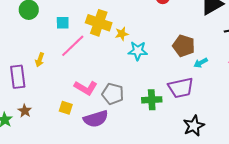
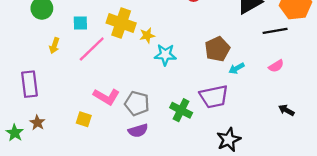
brown pentagon: (184, 46) -> (217, 49), turned 30
yellow arrow: (40, 60) -> (54, 46), moved
green cross: (152, 100) -> (181, 110), turned 30
purple semicircle: (96, 119) -> (138, 131), moved, size x0.7

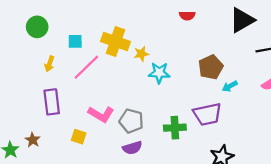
purple rectangle: (29, 84) -> (52, 102), moved
green cross: (181, 110) -> (175, 128), turned -30

